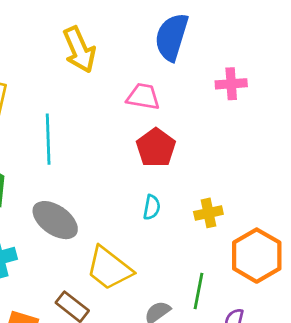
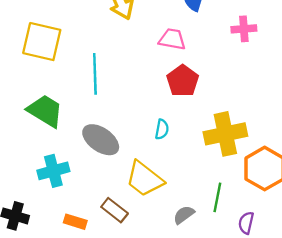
cyan semicircle: (152, 207) -> (162, 129), moved
yellow cross: (208, 213) -> (225, 134), size x1.8

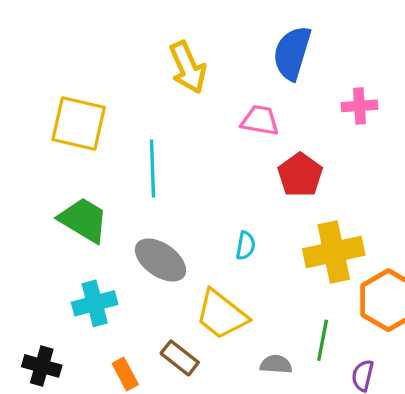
red pentagon: (183, 81) -> (300, 175), moved
gray semicircle: (184, 215) -> (276, 364), turned 40
orange rectangle: (75, 222) -> (125, 374), turned 45

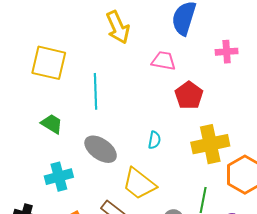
green trapezoid: (83, 220) -> (52, 124), size x0.7

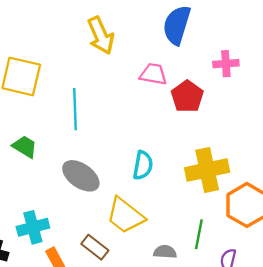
red pentagon: (189, 95) -> (187, 96), moved
cyan semicircle: (154, 140) -> (143, 165), size x1.4
cyan cross: (59, 177) -> (33, 227), moved

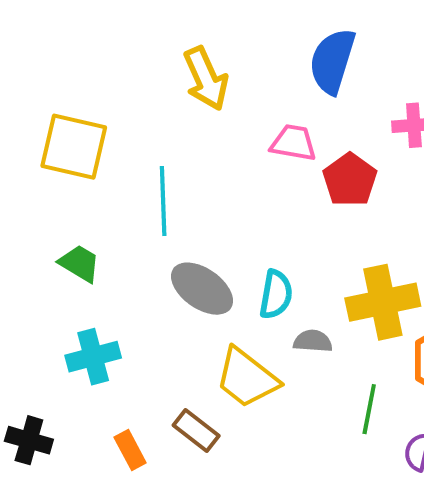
gray ellipse: (81, 176) -> (202, 289), moved
cyan cross: (33, 227) -> (93, 357), moved
gray semicircle: (165, 252) -> (313, 341), moved

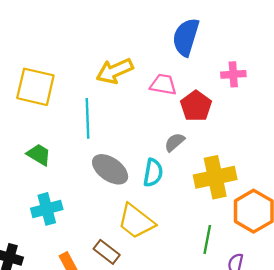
yellow arrow: (206, 79) -> (115, 71), moved, turned 90
gray semicircle: (313, 341) -> (175, 142), moved, turned -45

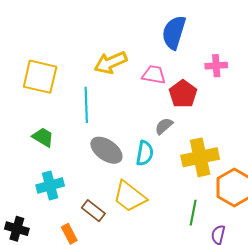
brown rectangle: (107, 252) -> (93, 211), moved

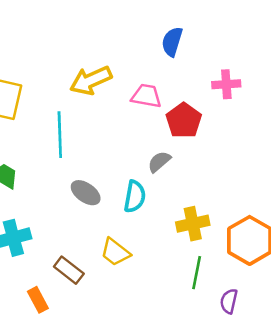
blue semicircle: (174, 32) -> (172, 42), size x0.7
gray ellipse: (106, 150) -> (86, 193), size x0.7
yellow cross: (200, 157) -> (193, 224), moved, size x0.7
yellow trapezoid: (130, 197) -> (115, 252), size x0.7

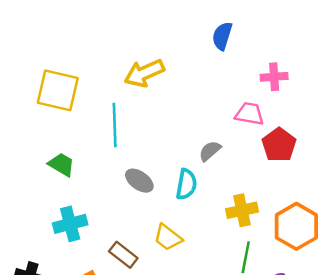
pink trapezoid: (146, 96) -> (249, 114), moved
red pentagon: (184, 120) -> (279, 145), moved

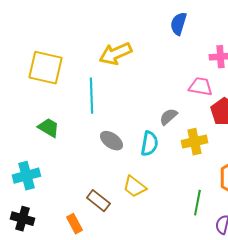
yellow cross: (242, 210) -> (194, 142), moved
cyan cross: (70, 224) -> (26, 176), moved

